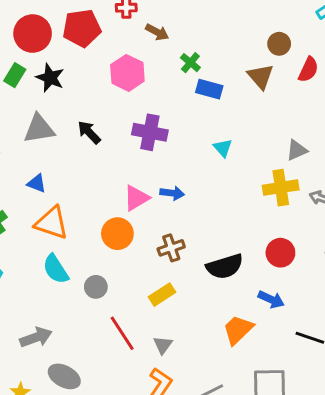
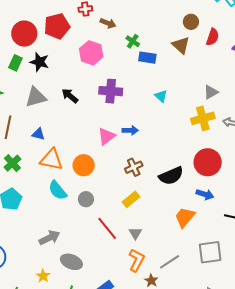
orange circle: (117, 234) -> (84, 165), moved
red circle: (280, 253) -> (208, 162), size x1.4

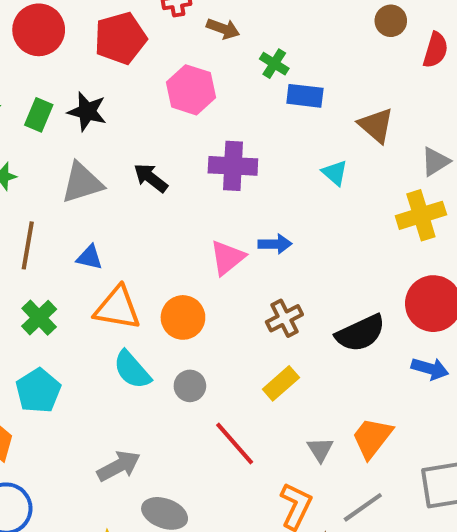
red circle: (24, 34) -> (39, 30), moved
brown triangle: (181, 45) -> (376, 125), moved
orange trapezoid: (185, 217) -> (372, 438), moved
gray triangle: (135, 233) -> (320, 450), moved

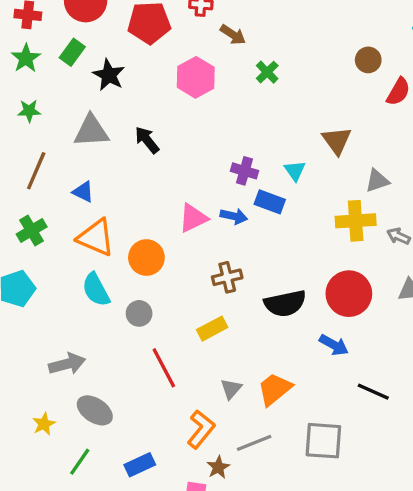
blue rectangle: (305, 96) -> (270, 202), moved
green rectangle: (39, 115) -> (72, 52), moved
purple cross: (233, 166) -> (244, 171), moved, size x0.7

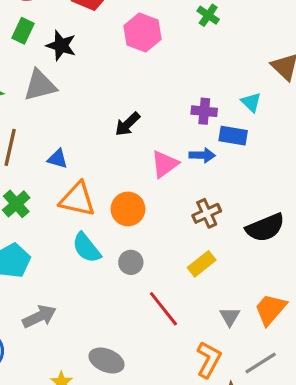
gray triangle: (91, 131) -> (40, 85), moved
black arrow: (147, 140) -> (127, 124), moved, turned -84
gray arrow: (67, 364) -> (39, 317), moved

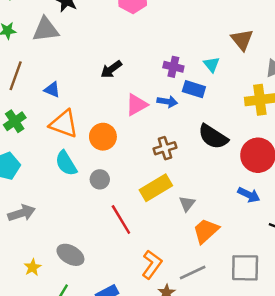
black semicircle: (265, 228) -> (213, 137), moved, turned 48
yellow rectangle: (202, 264) -> (156, 188), size x1.4
gray triangle: (230, 317) -> (187, 204), moved

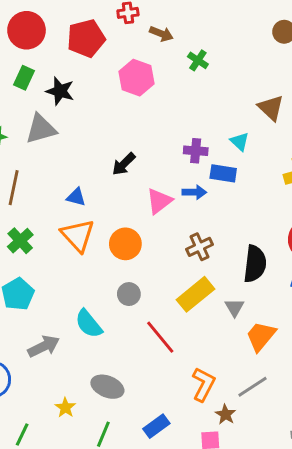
blue triangle: (52, 90) -> (76, 197), moved
orange triangle: (64, 124) -> (78, 235), turned 36
black semicircle: (213, 137) -> (255, 264), moved, turned -108
cyan semicircle: (66, 163) -> (89, 324), moved

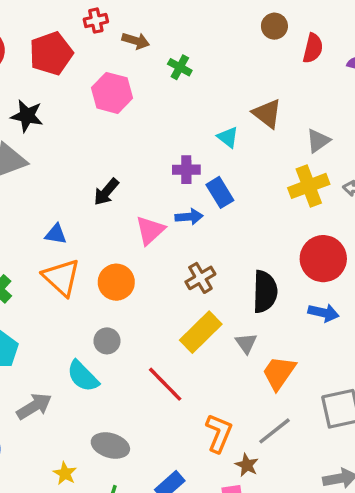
cyan triangle: (240, 142) -> (228, 137), moved
blue rectangle: (223, 173) -> (220, 192), turned 55
gray circle: (129, 294) -> (107, 341), moved

